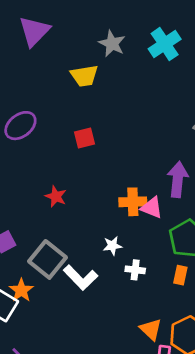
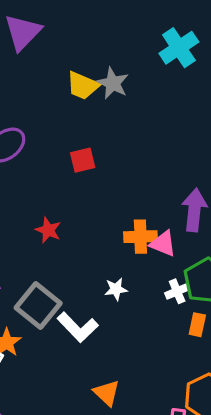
gray star: (112, 44) -> (113, 83), moved
yellow trapezoid: (84, 76) -> (83, 86), turned 32
white cross: (135, 270) -> (177, 291), moved, turned -30
orange triangle: (151, 329) -> (107, 393), moved

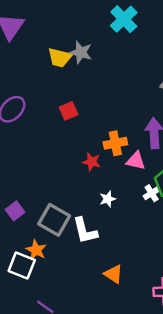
red star: (48, 230) -> (92, 162), moved
orange cross: (140, 237) -> (115, 143), moved
white L-shape: (78, 327) -> (85, 231), turned 40

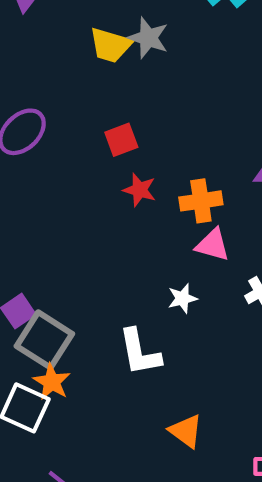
pink triangle: (136, 161) -> (213, 245), moved
red star: (92, 162) -> (140, 190), moved
gray square: (54, 220) -> (44, 340), moved

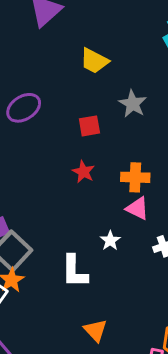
gray star: (148, 38) -> (133, 104), moved
red star: (140, 190) -> (83, 172), moved
white star: (182, 298) -> (110, 241), turned -30

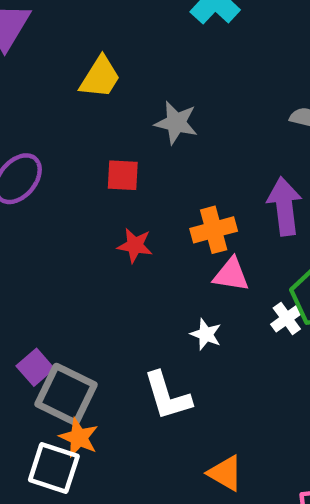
yellow trapezoid: (94, 61) -> (100, 77), turned -68
red square: (89, 126) -> (123, 175), turned 30

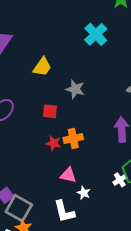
orange cross: (214, 230) -> (73, 139), moved
pink triangle: (231, 275) -> (68, 175), moved
white star: (206, 334) -> (84, 193), moved

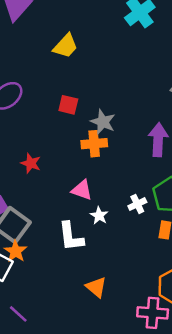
gray star: (75, 89) -> (103, 122), moved
red star: (54, 143) -> (31, 163), moved
white cross: (120, 180) -> (137, 204), moved

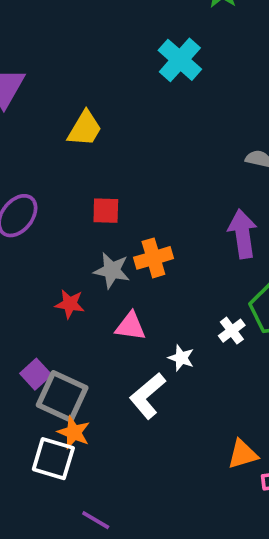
gray star: (103, 122) -> (112, 270), moved
pink triangle: (82, 190) -> (130, 326), moved
white L-shape: (71, 237) -> (148, 396), turned 68
orange triangle: (96, 287) -> (243, 454), moved, turned -45

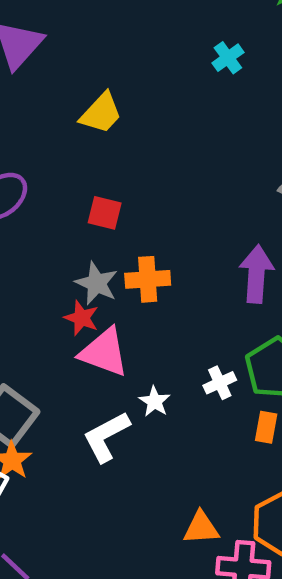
cyan cross: (180, 60) -> (228, 58), size x0.6
red star: (70, 304) -> (81, 318), moved
pink triangle: (130, 326) -> (104, 352), size x1.4

